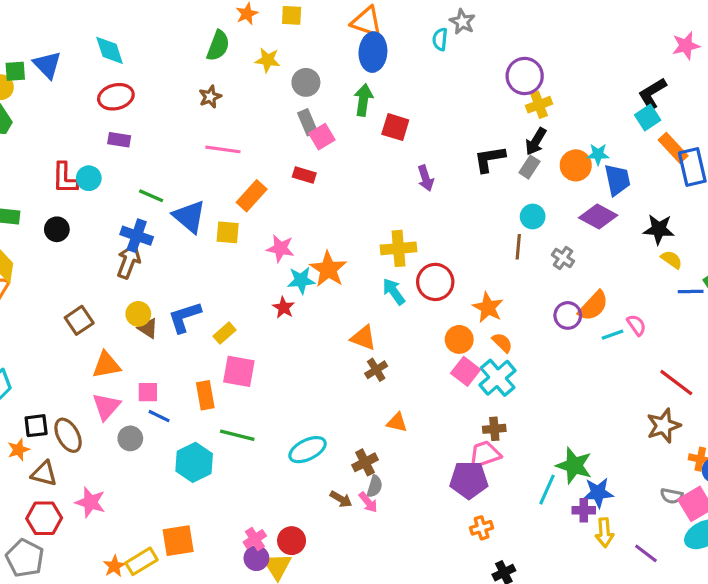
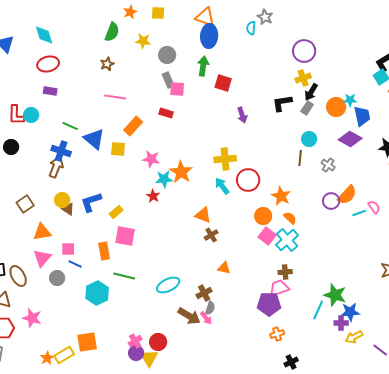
yellow cross: (539, 105) -> (303, 78), moved
pink square: (322, 137) -> (177, 89), turned 35
brown arrow: (341, 499) -> (189, 316), size x1.6
yellow arrow: (604, 533) -> (354, 337), turned 66

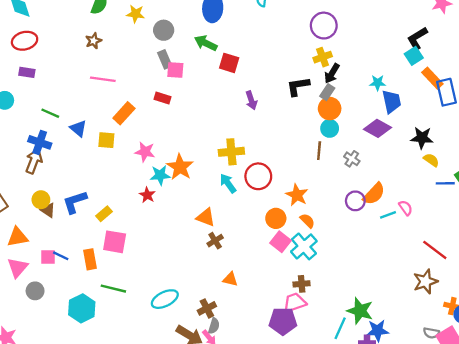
green arrow: (203, 66) -> (206, 43), turned -72
orange circle: (336, 107) -> (330, 109), moved
blue triangle: (94, 139) -> (78, 128), size x0.7
blue line: (75, 264) -> (61, 256), moved

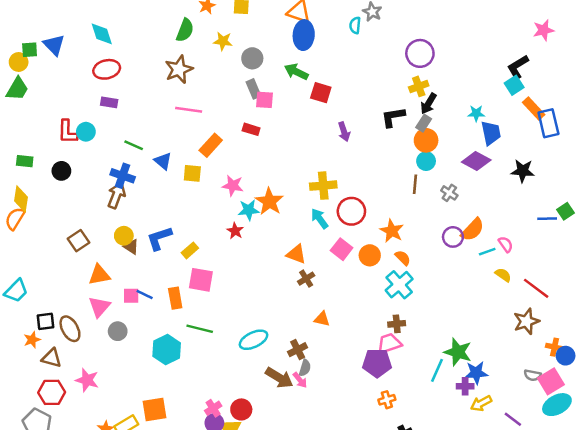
brown star: (93, 41) -> (179, 69), size x1.6
yellow semicircle: (431, 160) -> (503, 275), moved
pink square: (281, 242) -> (342, 249), moved

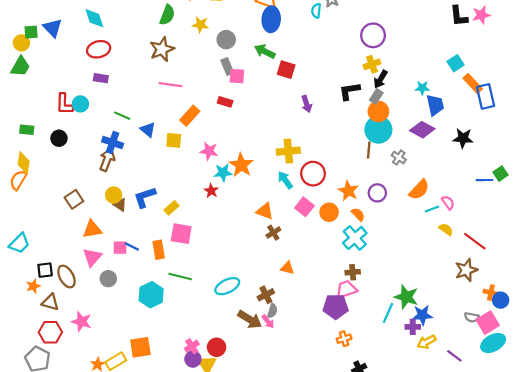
black L-shape: (518, 67) -> (459, 16), moved, turned -65
cyan circle: (426, 161) -> (378, 130), size x1.6
purple circle: (453, 237) -> (377, 193), moved

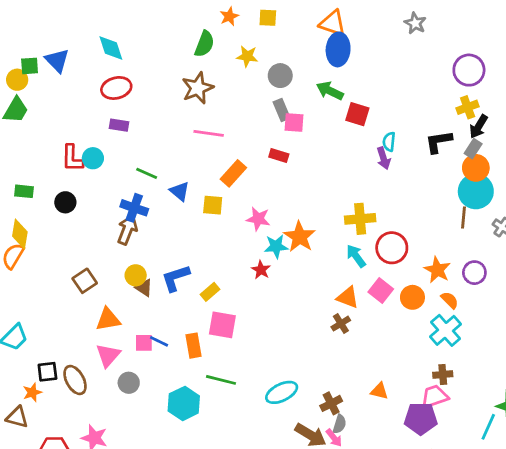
cyan semicircle: (316, 11) -> (389, 142), moved
orange triangle: (265, 211) -> (348, 297), moved
orange triangle: (287, 268) -> (379, 391), moved
brown triangle: (50, 302) -> (17, 417), moved

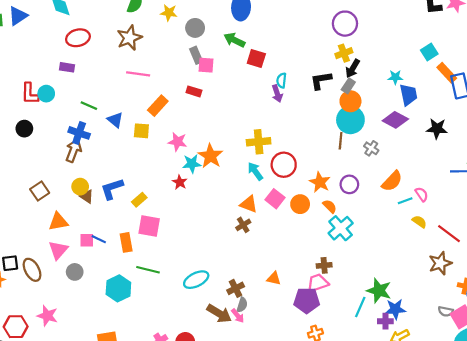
blue triangle: (57, 60) -> (18, 16), turned 40
red ellipse: (116, 88) -> (78, 38), moved
cyan cross: (446, 330) -> (341, 228), moved

